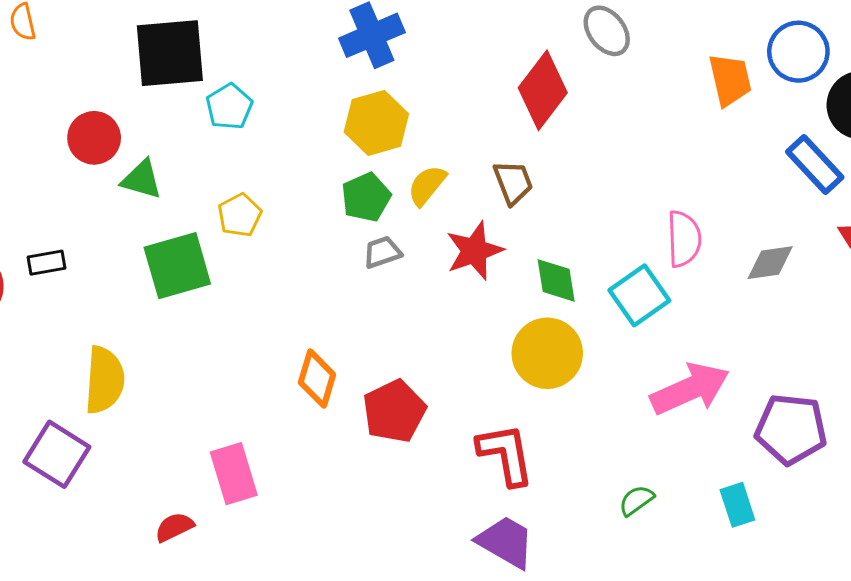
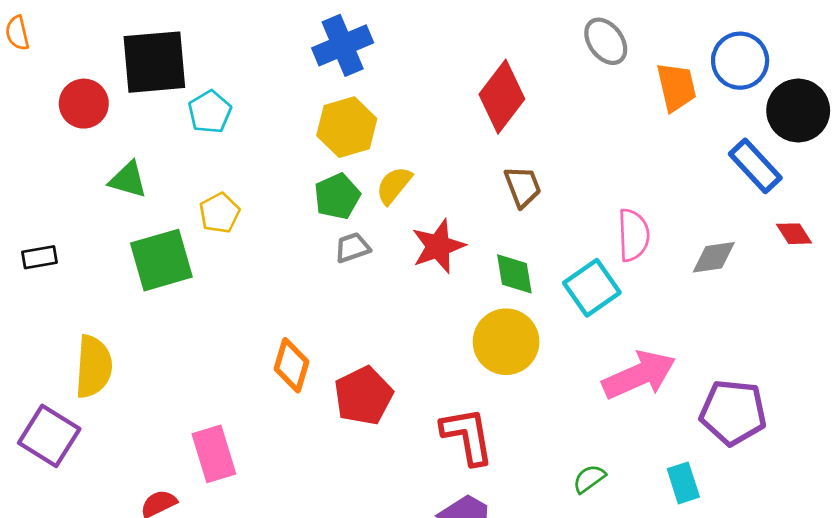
gray ellipse: (607, 31) -> (606, 41), moved
red circle: (94, 138) -> (84, 104), moved
brown trapezoid: (513, 182) -> (523, 187), moved

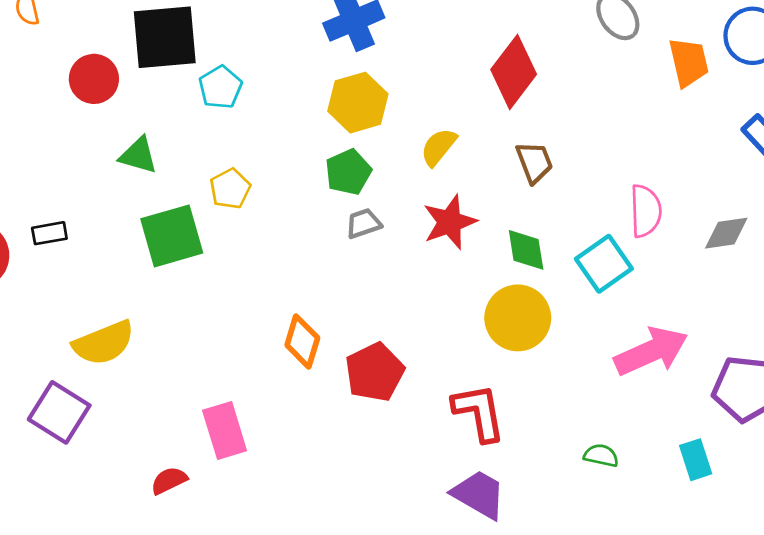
yellow semicircle: (394, 185) -> (439, 147), moved
yellow semicircle: (93, 367) -> (104, 343), turned 64
green semicircle: (589, 479) -> (601, 455), turned 48

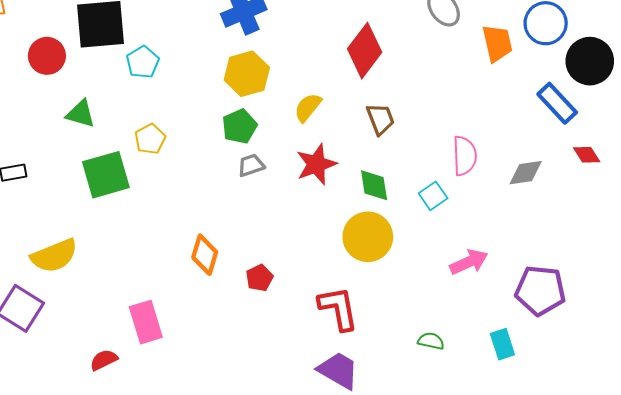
cyan square: (604, 264) -> (433, 196), size x0.7
pink arrow: (651, 351) -> (469, 262), size x0.7
red pentagon: (375, 372) -> (259, 278), size x0.6

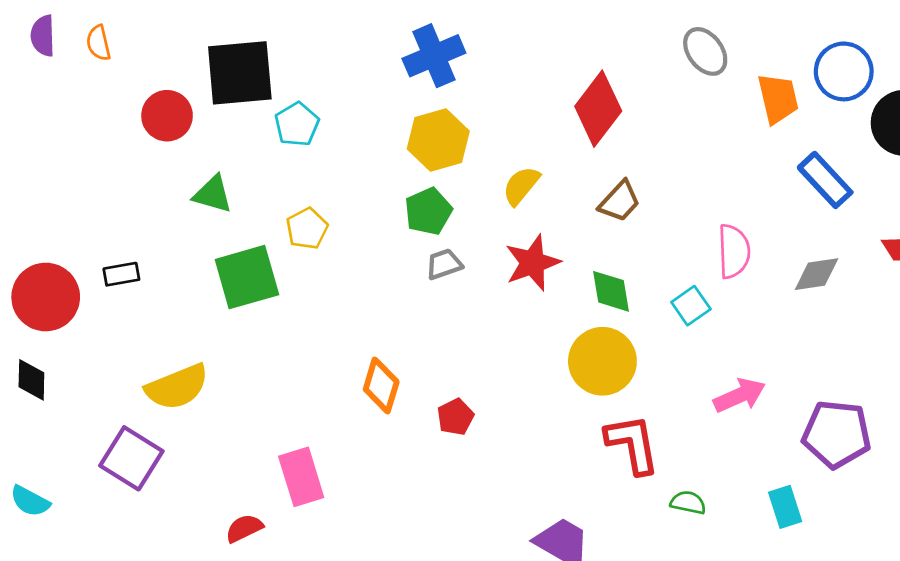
blue rectangle: (557, 103) -> (825, 180), moved
brown trapezoid: (380, 119) -> (620, 201), turned 64
red L-shape: (338, 308) -> (632, 444), moved

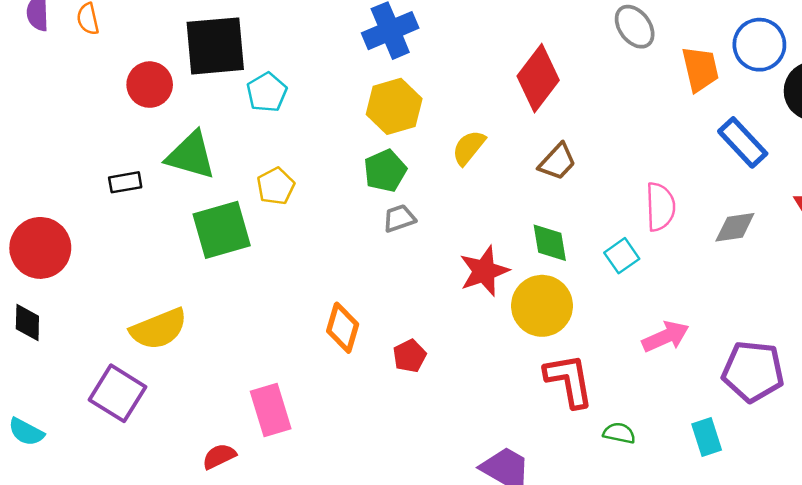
green triangle: (213, 194) -> (191, 155), size x1.4
red star: (533, 263) -> (484, 271), moved
black rectangle: (121, 274) -> (125, 182), moved

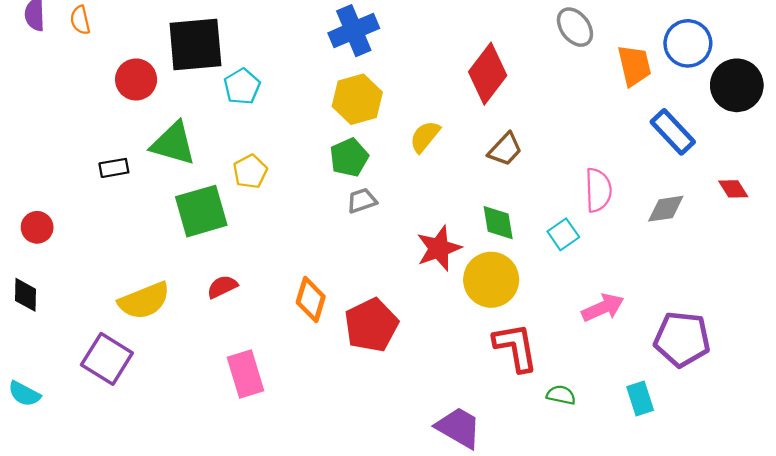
red circle: (40, 248) -> (37, 227), size x0.6
red pentagon: (410, 356) -> (371, 325), size x1.8
red semicircle: (219, 456) -> (222, 287), moved

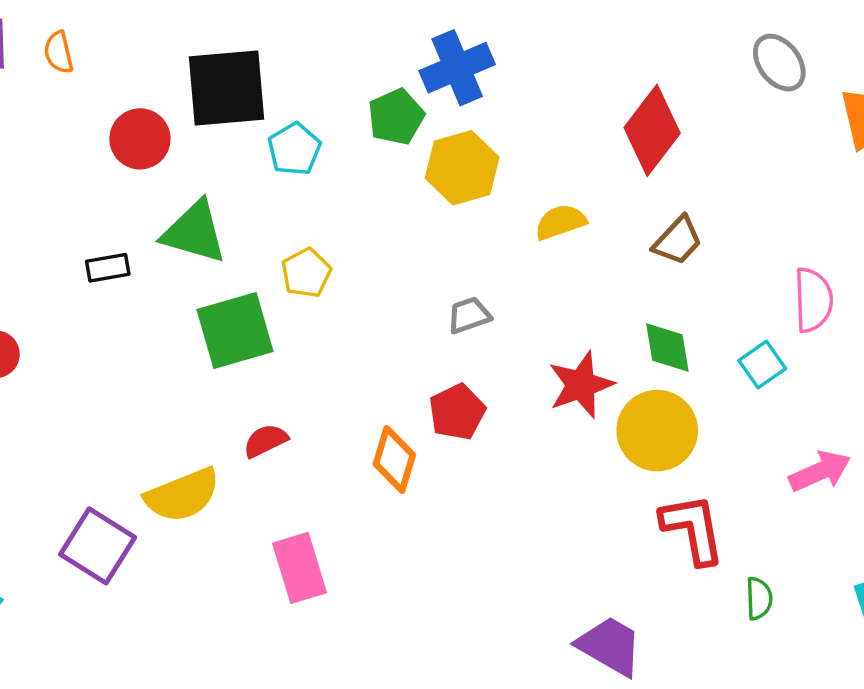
yellow semicircle: (425, 137) -> (561, 222), turned 32
green pentagon: (349, 157) -> (396, 117), moved
yellow semicircle: (144, 301) -> (182, 495), moved
red pentagon: (371, 325) -> (457, 412), moved, size x0.7
green semicircle: (561, 395) -> (759, 598), turned 76

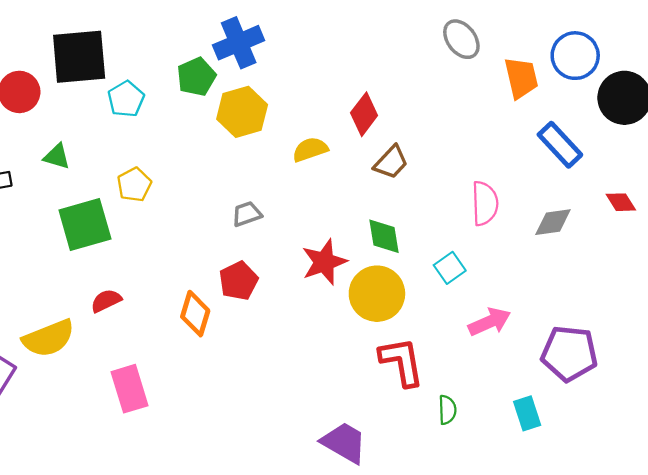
red diamond: (652, 130) -> (364, 114), moved, size x0.7
green triangle: (194, 232) -> (57, 156), size x0.6
cyan square: (762, 364) -> (450, 268), moved

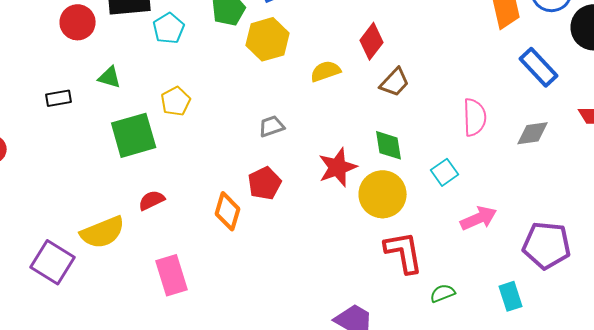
green semicircle: (447, 410) -> (443, 293), turned -110

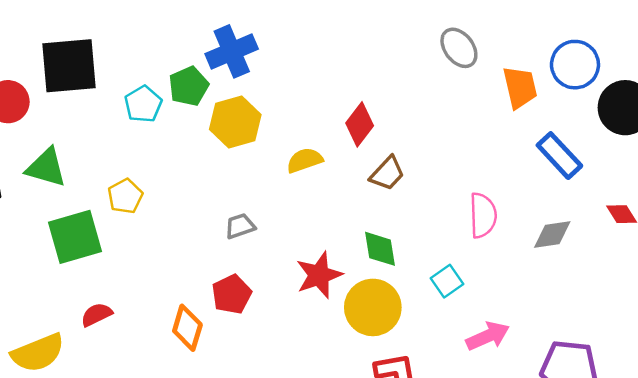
cyan pentagon: (169, 28) -> (143, 104), moved
green triangle: (110, 77) -> (46, 167), size x1.5

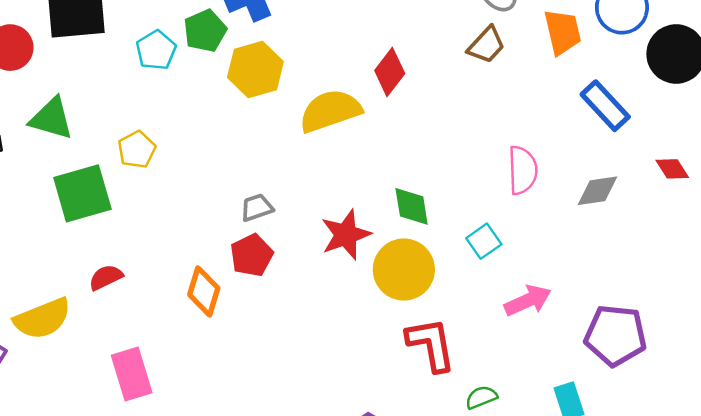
yellow semicircle: (305, 160) -> (330, 111), size x1.6
brown trapezoid: (387, 173) -> (486, 45), moved
gray trapezoid: (240, 226) -> (257, 208), moved

